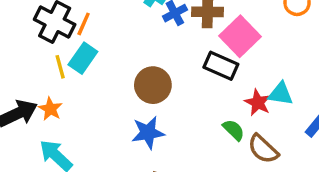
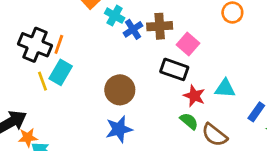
pink square: (240, 36) -> (188, 44), size x0.7
red star: (258, 102) -> (194, 96), moved
orange star: (50, 109) -> (28, 137), moved, turned -30

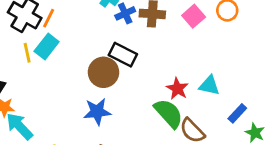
pink square: (188, 44) -> (194, 16), moved
black rectangle: (174, 69) -> (123, 55), moved
green semicircle: (189, 121) -> (169, 113), size x1.6

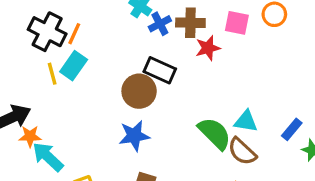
pink square: (194, 16) -> (237, 23), turned -35
cyan triangle: (209, 85) -> (246, 121), moved
red star: (177, 89) -> (208, 48), moved, turned 30

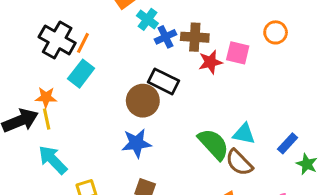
pink square: (237, 23) -> (238, 53), moved
yellow line: (52, 74) -> (47, 119), moved
orange star: (30, 136) -> (46, 97), moved

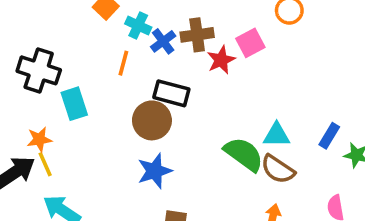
orange line: (83, 43) -> (123, 63), moved
pink square: (238, 53) -> (250, 43), turned -30
cyan rectangle: (81, 74) -> (74, 104), turned -44

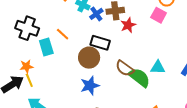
pink square: (250, 43) -> (159, 15), moved, turned -35
orange line: (123, 63) -> (63, 34), moved, turned -64
brown semicircle: (278, 169) -> (125, 68), moved

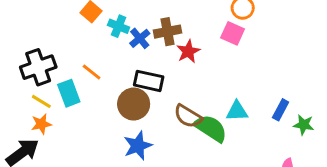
black cross: (27, 28) -> (38, 67), turned -35
yellow line: (29, 80) -> (41, 101), moved, turned -32

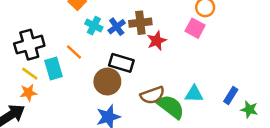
cyan cross: (119, 26) -> (94, 26), moved
brown semicircle: (188, 116) -> (152, 95), turned -55

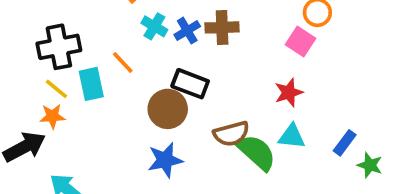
red star: (157, 41) -> (289, 93), moved

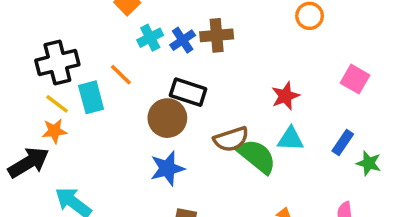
cyan cross: (154, 26) -> (150, 38), turned 35
pink square: (300, 41) -> (355, 79), moved

